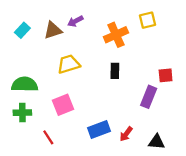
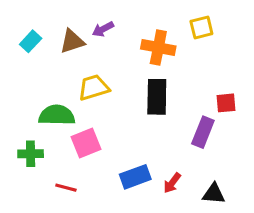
orange cross: (116, 35) -> (158, 48), turned 35
black rectangle: (115, 71) -> (157, 97), size x1.6
green semicircle: (25, 84) -> (57, 115), moved
red line: (48, 137) -> (66, 188), turned -42

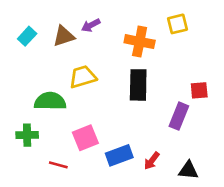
pink square: (86, 143) -> (85, 138), moved

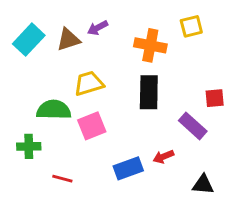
cyan rectangle: (27, 36) -> (29, 40), size x1.5
purple rectangle: (179, 116) -> (193, 126), turned -70
pink square: (85, 138) -> (92, 126), moved
red arrow: (152, 161) -> (163, 157), moved, turned 30

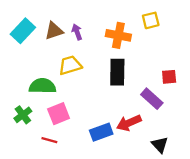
purple arrow: (98, 28) -> (77, 32), moved, turned 98
pink square: (92, 126) -> (59, 114), moved
green cross: (29, 146) -> (23, 115), turned -36
red arrow: (163, 157) -> (129, 123), size x1.5
black triangle: (203, 184) -> (160, 145), turned 42

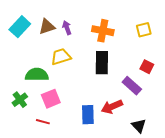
yellow square: (151, 20) -> (144, 30), moved
red square: (169, 77) -> (147, 67), turned 32
blue rectangle: (101, 132) -> (88, 115), turned -72

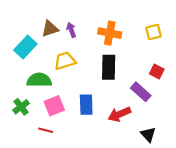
cyan rectangle: (20, 27) -> (25, 47), moved
blue rectangle: (88, 115) -> (86, 105), moved

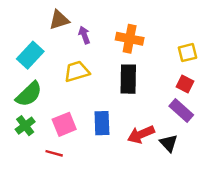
brown triangle: (50, 29) -> (59, 20), moved
yellow square: (154, 32) -> (187, 53), moved
green semicircle: (39, 80) -> (29, 94), moved, turned 135
purple rectangle: (141, 92) -> (181, 110), moved
black triangle: (148, 135) -> (169, 143), moved

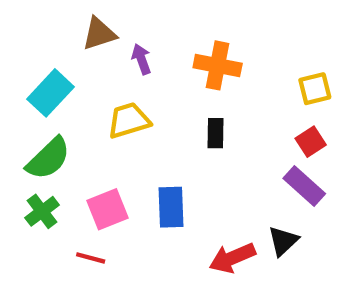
black rectangle: (128, 79) -> (215, 133), size x0.6
red square: (185, 84) -> (311, 142), turned 30
red arrow: (141, 134) -> (232, 258), moved
black triangle: (169, 143) -> (283, 241), turned 30

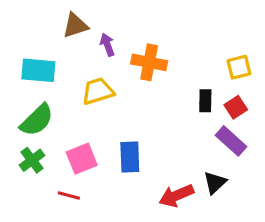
orange cross: (218, 65) -> (149, 62), moved
cyan rectangle: (50, 93) -> (38, 70), turned 52
black rectangle: (215, 133) -> (205, 101), moved

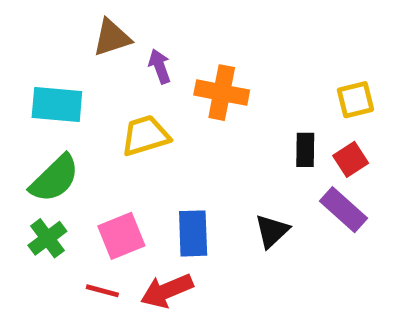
black triangle: (215, 183) -> (272, 231), moved
red arrow: (176, 196) -> (167, 291), moved

